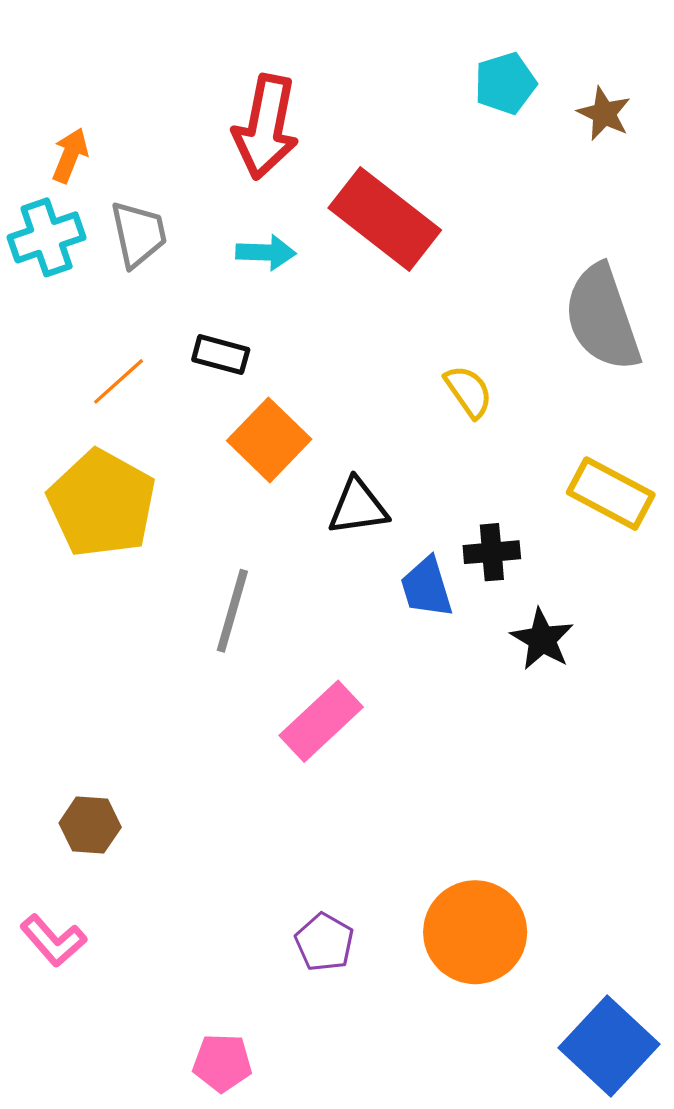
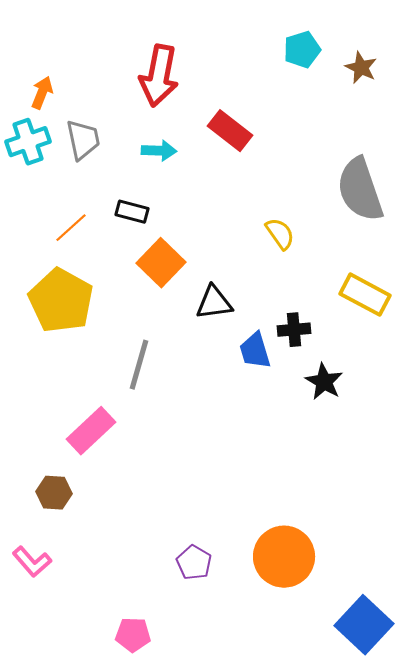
red rectangle: (385, 219) -> (230, 131), size x0.7
pink rectangle: (321, 721) -> (91, 431), moved

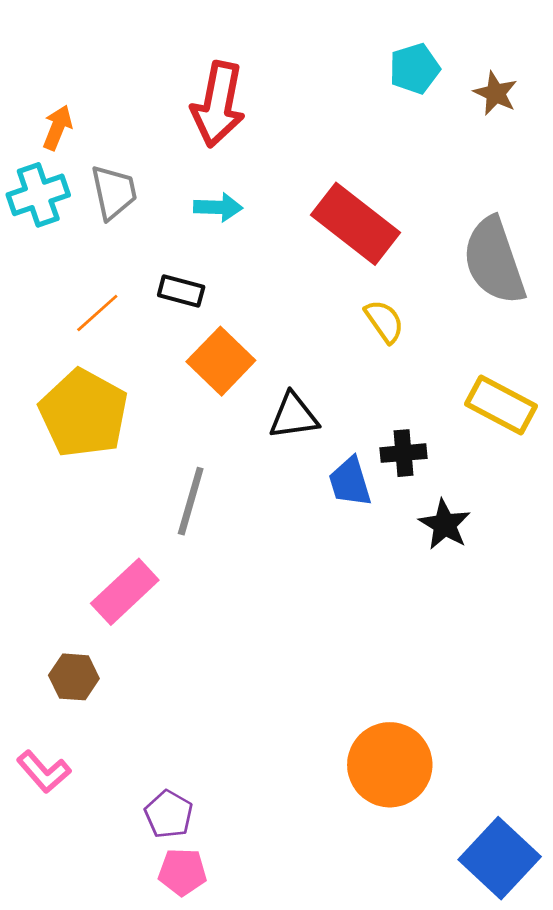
red rectangle: (230, 131) -> (355, 224), moved, size x1.4
purple pentagon: (194, 563) -> (169, 814), moved

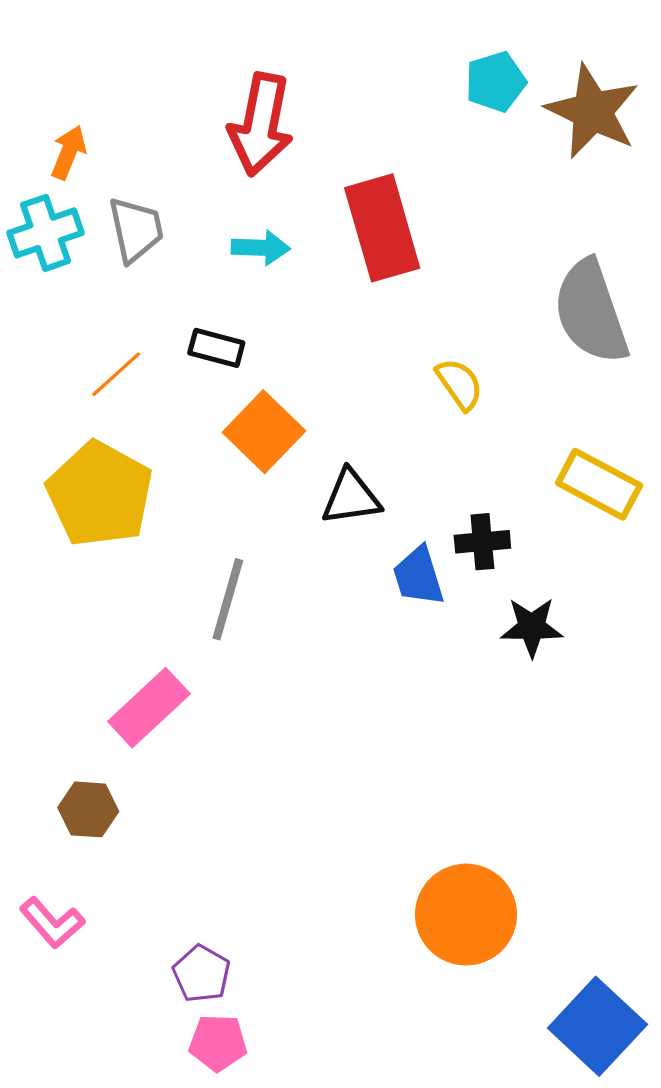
brown star: (496, 93) -> (592, 111), size x1.8
red rectangle: (355, 224) -> (382, 228), moved, turned 36
black star: (445, 524) -> (532, 627), turned -30

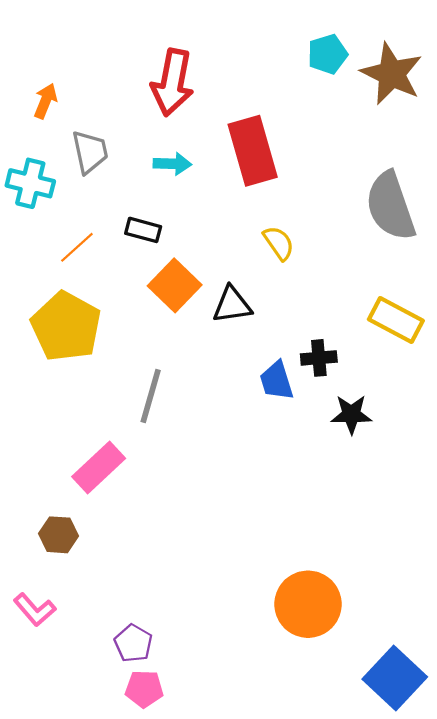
cyan cross: (46, 233) -> (30, 183), moved, turned 33
yellow semicircle: (459, 384) -> (279, 243), moved
black triangle: (351, 497) -> (232, 305), moved

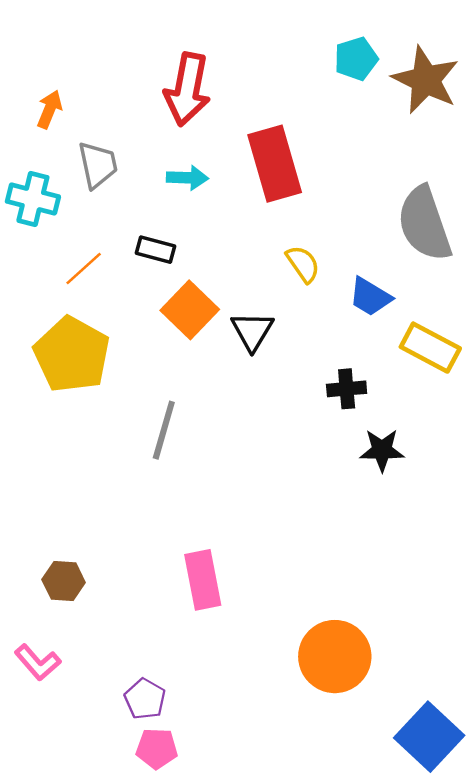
black triangle: (232, 305) -> (252, 331), turned -51
blue trapezoid: (277, 381) -> (370, 297), moved, turned -42
pink rectangle: (99, 468) -> (203, 580), moved, turned -58

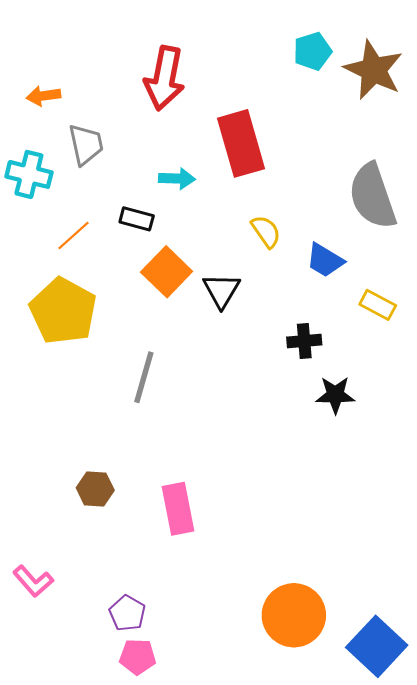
orange arrow: (49, 109) -> (43, 96), turned -120
cyan arrow: (187, 178) -> (177, 179), moved
yellow rectangle: (430, 348) -> (378, 305), size x0.7
brown hexagon: (64, 581) -> (95, 489), moved
orange circle: (335, 657) -> (294, 615), moved

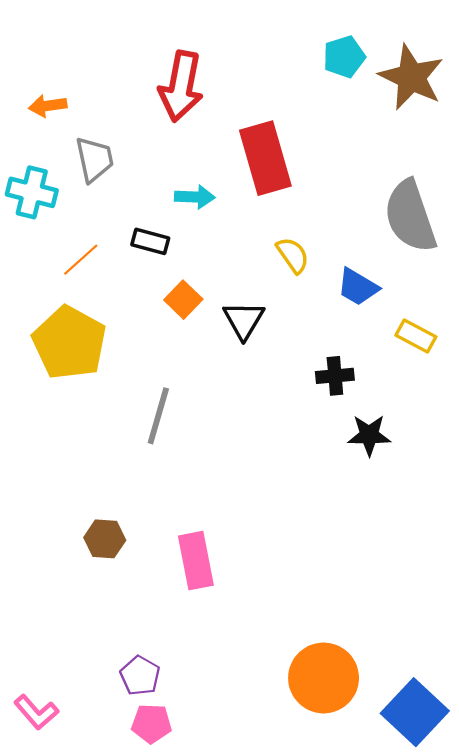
orange square: (167, 272) -> (183, 300), size x0.7
pink L-shape: (33, 581) -> (36, 712), moved

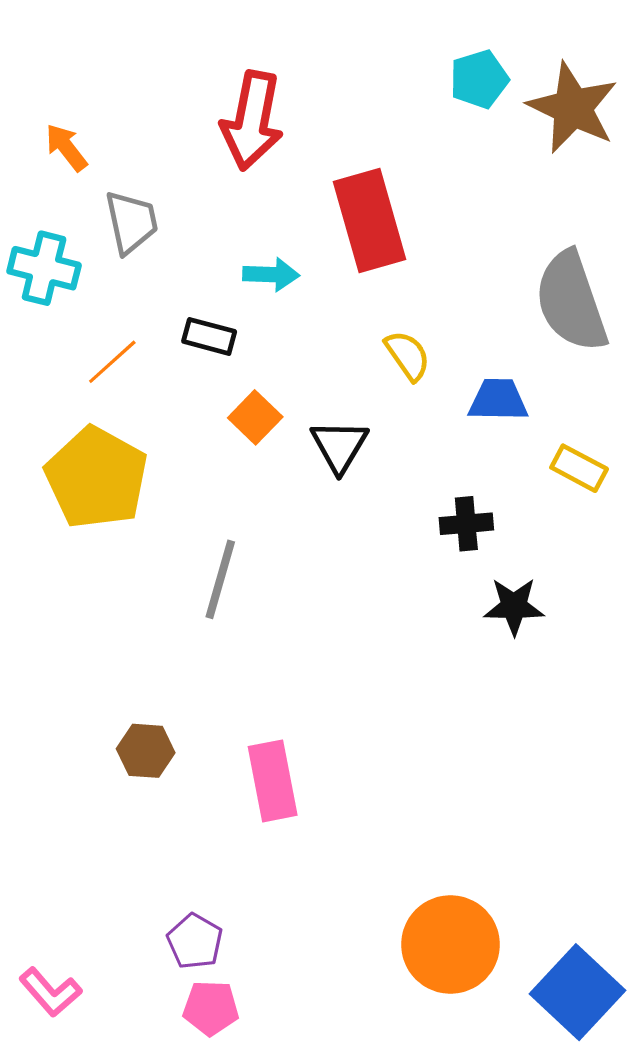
orange arrow: (48, 106) -> (66, 148), turned 60
blue trapezoid: (358, 287) -> (498, 400), turned 150

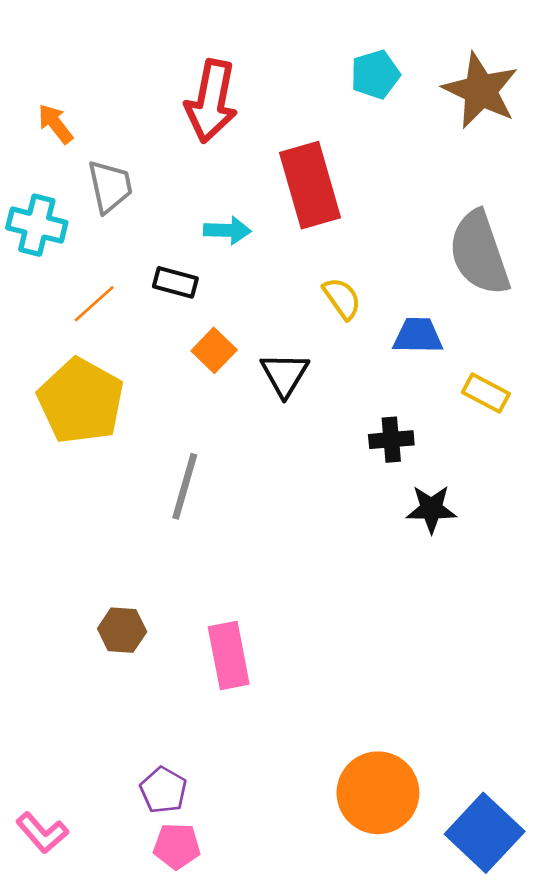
cyan pentagon: (479, 79) -> (375, 75), moved

